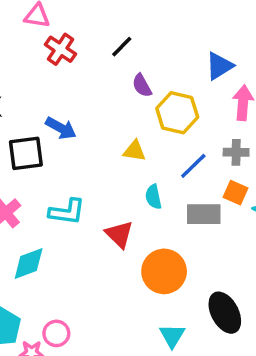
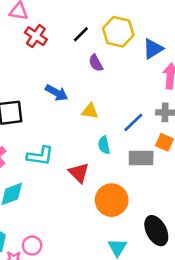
yellow hexagon: (177, 113) -> (118, 32), moved
blue arrow: (61, 128) -> (57, 93), moved

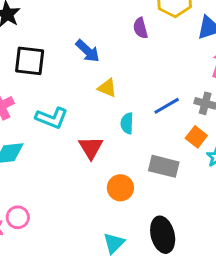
yellow triangle: (90, 111) -> (107, 88), moved
gray rectangle: (141, 158) -> (164, 166), moved
orange circle: (112, 200) -> (120, 188), size x0.7

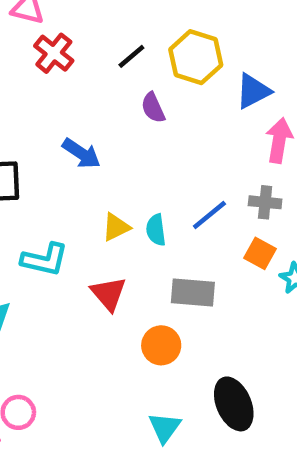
yellow triangle: (107, 88) -> (116, 227), moved, turned -40
cyan semicircle: (127, 123) -> (156, 230), moved
gray rectangle: (164, 166) -> (193, 292), moved

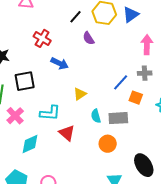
red cross: (54, 53) -> (42, 38), moved
blue triangle: (253, 91) -> (131, 14), moved
cyan semicircle: (156, 230) -> (96, 116), moved
orange square: (260, 253) -> (136, 98), moved
red triangle: (109, 294) -> (67, 133), moved

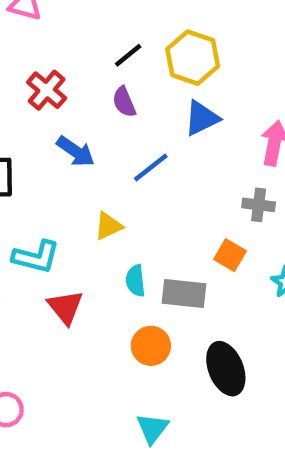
blue triangle: (131, 14) -> (202, 118), moved
purple semicircle: (89, 38) -> (124, 102), moved
blue line: (121, 82) -> (151, 168), moved
black ellipse: (144, 165) -> (226, 369), moved

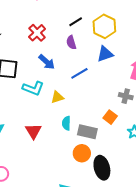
cyan L-shape: (36, 257) -> (33, 88), moved
orange circle: (151, 346) -> (82, 153), moved

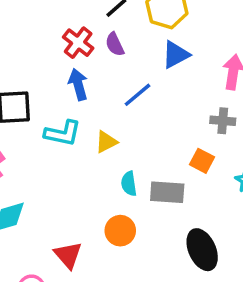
red cross: (37, 33) -> (78, 43), moved
blue arrow: (47, 62) -> (78, 84), turned -138
red triangle: (33, 131) -> (68, 255), moved
orange circle: (82, 153) -> (120, 231), moved

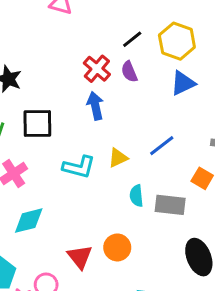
blue line: (137, 95) -> (162, 146), moved
cyan L-shape: (63, 133) -> (79, 167), moved
orange circle: (120, 231) -> (117, 247), moved

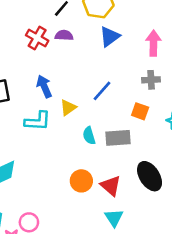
purple semicircle: (129, 72) -> (64, 35), turned 126
blue arrow: (95, 106) -> (44, 86), moved
red triangle: (80, 257) -> (111, 186), moved

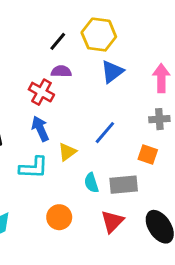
red cross: (37, 38) -> (41, 92), moved
orange circle: (81, 181) -> (59, 217), moved
red triangle: (111, 186) -> (112, 221), moved, turned 35

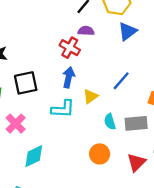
blue arrow: (40, 129) -> (69, 77), turned 36
orange circle: (59, 217) -> (100, 154), moved
red triangle: (112, 221) -> (136, 162), moved

